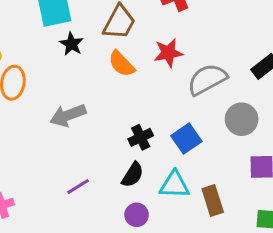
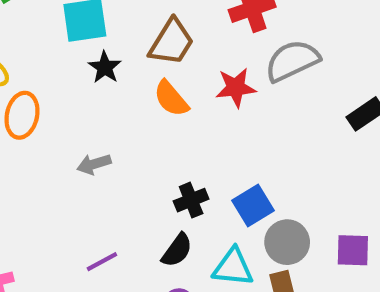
gray semicircle: (207, 79) -> (292, 61), moved
gray arrow: (68, 115) -> (94, 164), size x0.7
gray circle: (242, 119) -> (287, 242), moved

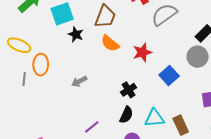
red star: (236, 88) -> (142, 52), moved
blue square: (253, 205) -> (169, 76), moved
gray circle: (287, 242) -> (198, 57), moved

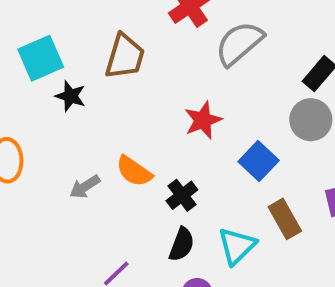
orange semicircle: (110, 43) -> (134, 171), moved
cyan triangle: (154, 118) -> (237, 246), turned -35
brown rectangle: (181, 125) -> (285, 219), moved

